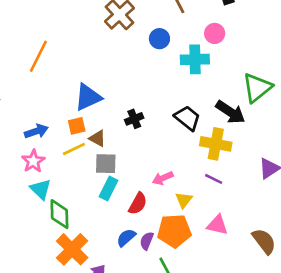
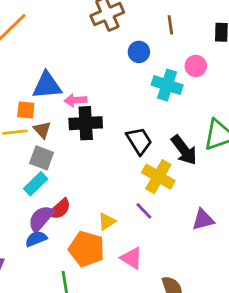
black cross: (134, 119) -> (86, 123), size x1.6
pink arrow: (163, 178) -> (76, 100), moved
purple semicircle: (147, 241) -> (41, 218), moved, size x1.5

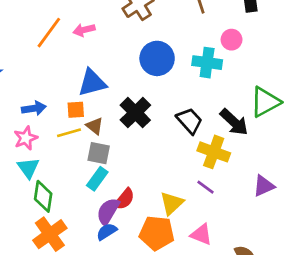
blue circle: (139, 52) -> (157, 58), moved, size x1.6
pink arrow: (76, 100) -> (84, 30), moved
black cross: (86, 123) -> (135, 113), turned -32
yellow triangle: (107, 221) -> (172, 203), size x1.4

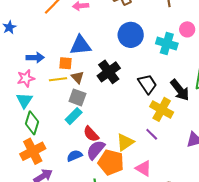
red semicircle: (124, 199) -> (91, 134), turned 90
purple semicircle: (108, 211) -> (96, 150), moved

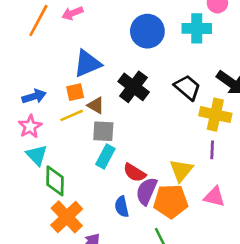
purple line: (152, 134) -> (212, 150), turned 64
blue semicircle: (75, 156) -> (122, 207), turned -63

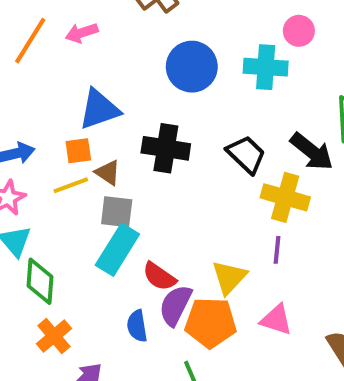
black cross: (134, 87) -> (166, 148), turned -32
cyan rectangle: (105, 157) -> (117, 250), size x1.4
orange cross: (67, 217) -> (54, 336), size x0.7

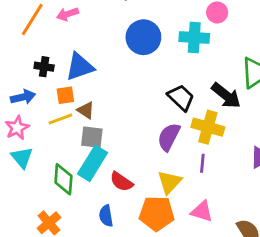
black cross: (166, 148) -> (44, 67), moved, size x0.6
green diamond: (40, 281) -> (63, 179), moved
purple semicircle: (175, 305) -> (169, 137), moved

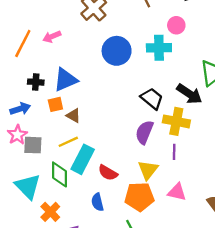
yellow line: (60, 119) -> (68, 142), moved
gray square: (92, 137) -> (33, 145), moved
cyan triangle: (22, 158) -> (28, 186), moved, size x1.4

